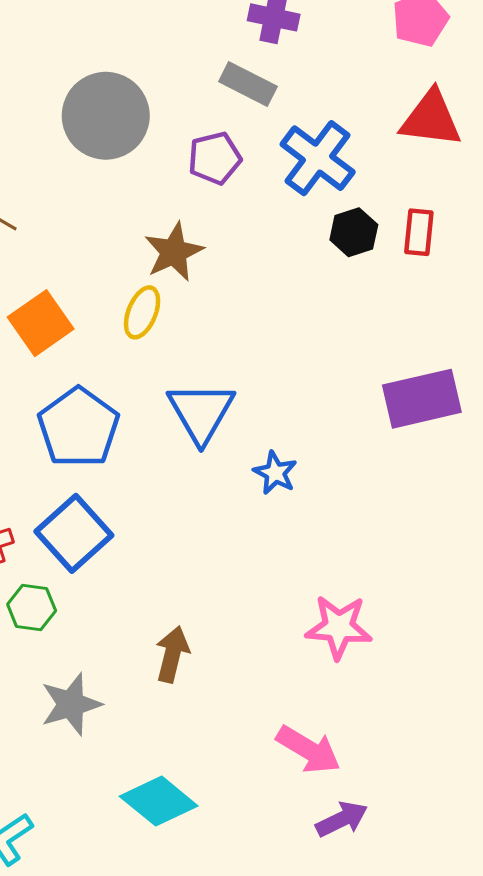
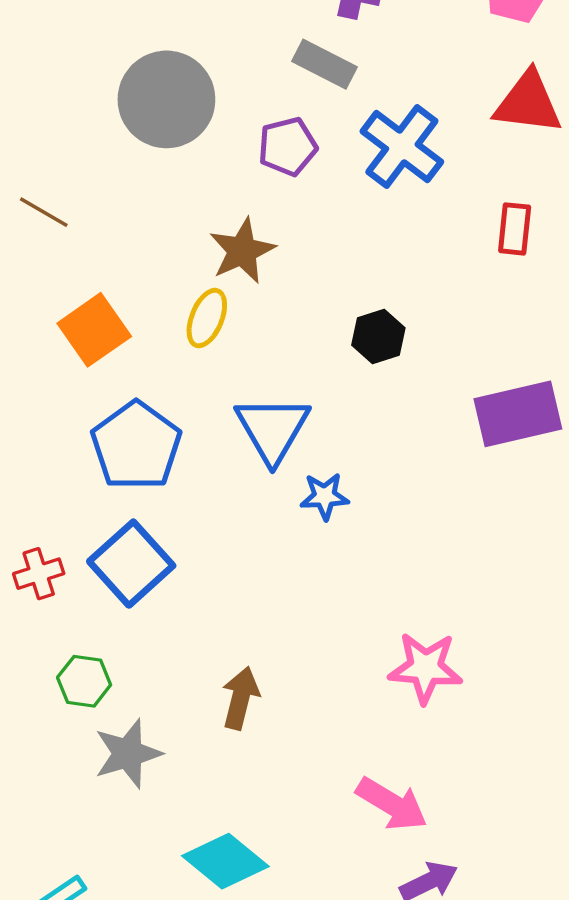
black hexagon: (354, 232) -> (378, 337), moved
blue star: (275, 473) -> (325, 496), moved, turned -30
green hexagon: (32, 607) -> (84, 681), moved

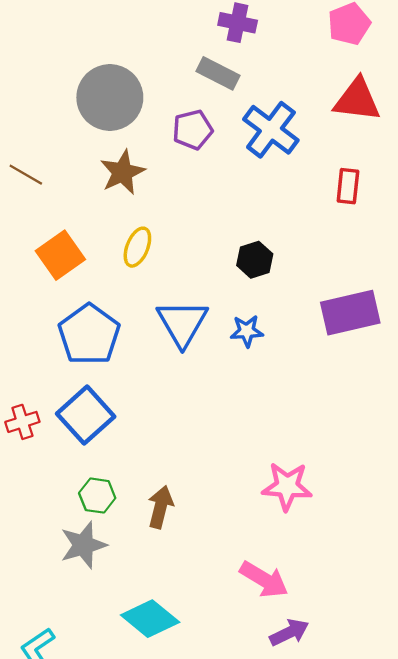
brown star: (242, 251) -> (122, 172), moved
blue star: (325, 496) -> (247, 331), moved
green hexagon: (84, 681) -> (97, 496), moved

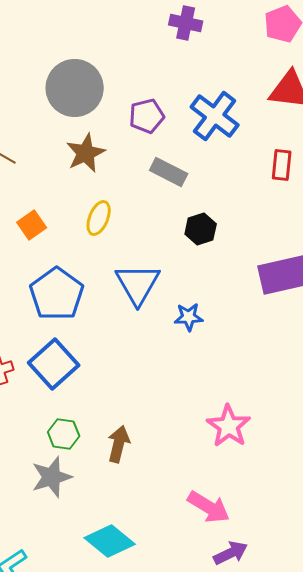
gray rectangle: (218, 73) -> (169, 172), moved
orange square: (60, 255) -> (32, 225), size x0.7
blue star: (247, 331) -> (189, 317), moved
pink star: (287, 486) -> (229, 426), turned 30

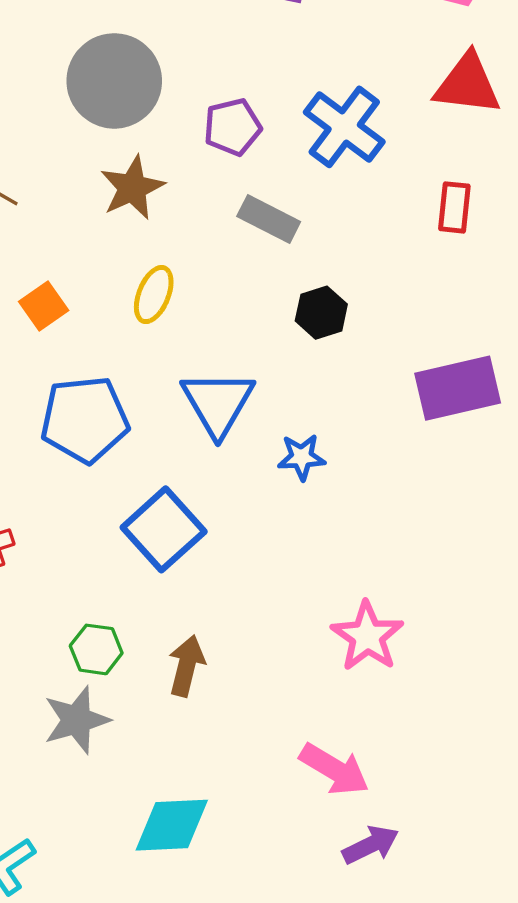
blue pentagon: (57, 294) -> (85, 419), turned 30
blue square: (54, 364) -> (164, 529), moved
cyan diamond: (110, 541) -> (172, 825), turned -42

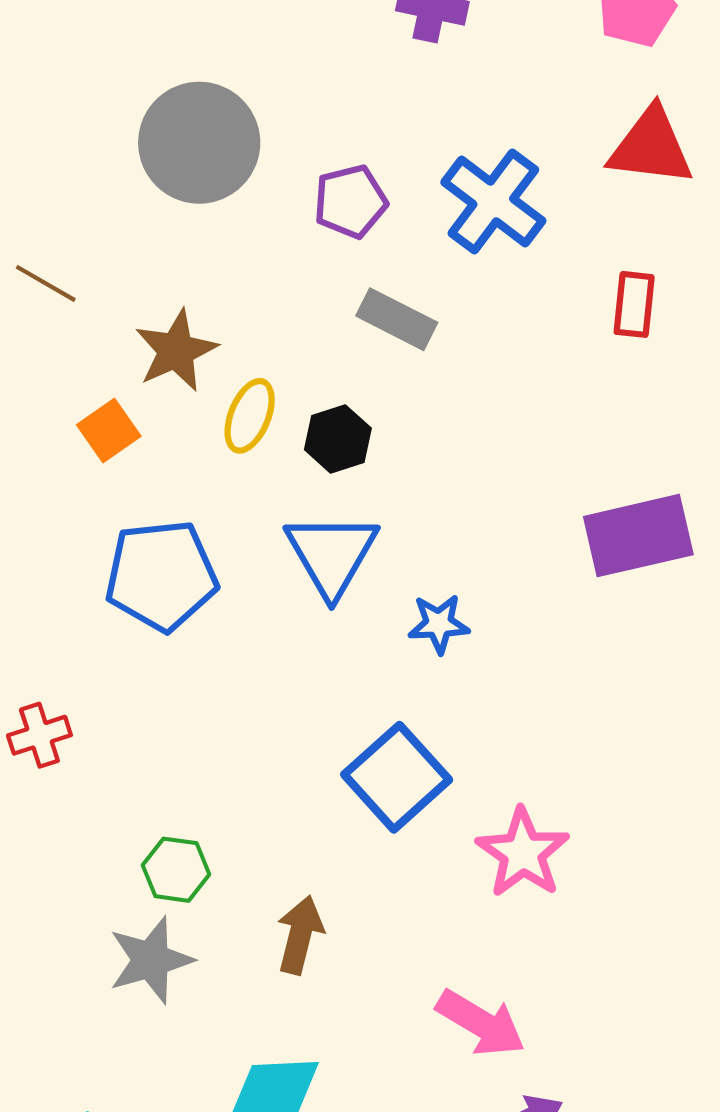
brown star: (132, 188) -> (176, 351), moved
black hexagon: (321, 313) -> (338, 439), moved
blue square: (164, 529) -> (397, 777), moved
brown arrow: (187, 666) -> (300, 935), moved

